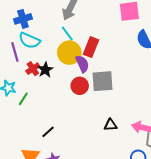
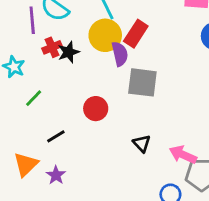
red circle: (80, 86) -> (96, 109), moved
green line: (23, 99) -> (34, 98), moved
black triangle: (110, 125) -> (142, 143), turned 40

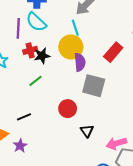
red rectangle: (136, 34) -> (113, 52), moved
green line: (34, 98) -> (35, 81), moved
red circle: (96, 109) -> (68, 109), moved
pink arrow: (183, 155) -> (116, 143), turned -48

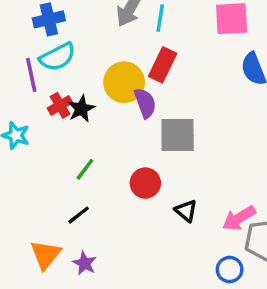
cyan semicircle: (36, 22) -> (57, 57), turned -55
cyan line: (75, 28) -> (160, 18), moved, turned 42
red rectangle: (113, 52) -> (163, 65), moved
green line: (35, 81) -> (85, 169), moved

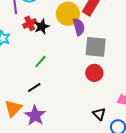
red circle: (145, 183) -> (94, 73), moved
black triangle: (186, 211) -> (99, 114), moved
purple star: (85, 263) -> (35, 115), size x1.5

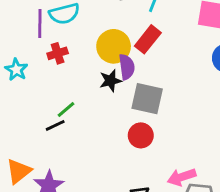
black star: (42, 27) -> (110, 81), moved
black line: (34, 87) -> (55, 125), moved

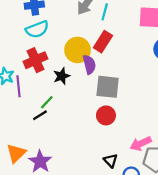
purple line: (40, 23) -> (18, 86), moved
red cross: (58, 53) -> (35, 60), size x1.5
black star: (110, 81) -> (62, 76), moved

